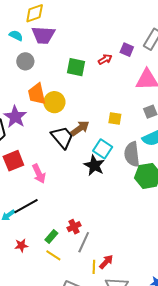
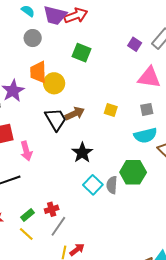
red arrow: (105, 59) -> (76, 16), moved, size x1.6
cyan square: (103, 149) -> (93, 185), moved
gray semicircle: (132, 154) -> (112, 185), moved, size x0.7

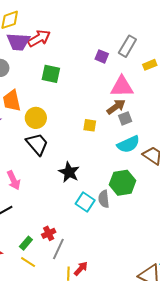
yellow circle: (54, 83) -> (36, 118), moved
brown arrow: (75, 114) -> (116, 107), moved

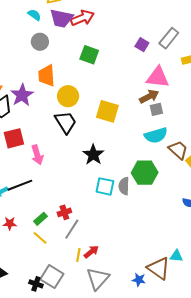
yellow square: (90, 125) -> (107, 111), moved, size x1.6
cyan square: (85, 202) -> (105, 186), turned -30

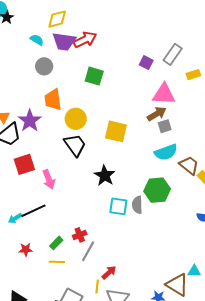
yellow line: (40, 238) -> (57, 262), turned -35
yellow line: (78, 255) -> (97, 287), moved

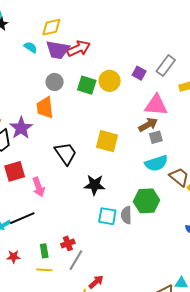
gray circle: (44, 66) -> (55, 82), moved
yellow circle: (76, 119) -> (110, 81), moved
black star: (105, 176) -> (95, 185), turned -30
green rectangle: (56, 243) -> (44, 251), turned -56

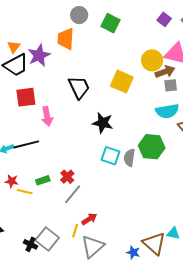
yellow circle: (110, 81) -> (152, 60), moved
red cross: (68, 243) -> (67, 177), turned -32
green rectangle: (44, 251) -> (43, 180), turned 72
yellow line: (44, 270) -> (25, 192), moved

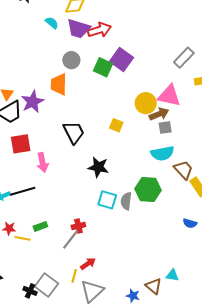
purple square: (164, 19) -> (122, 59), moved, size x1.6
yellow square: (122, 82) -> (116, 125), size x0.6
red cross: (67, 177) -> (78, 226), moved, turned 32
brown triangle: (154, 243) -> (154, 286), size x0.7

